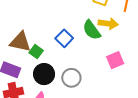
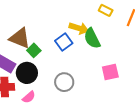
yellow arrow: (108, 24) -> (79, 28), moved
black circle: (44, 74) -> (27, 73), moved

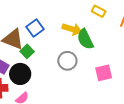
blue square: (64, 42) -> (35, 28), moved
gray circle: (64, 82) -> (67, 61), moved

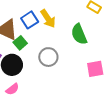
yellow arrow: (72, 29) -> (48, 19), moved, turned 36
gray circle: (67, 61) -> (48, 57), moved

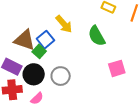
blue square: (30, 20) -> (46, 40), moved
gray circle: (48, 57) -> (61, 76), moved

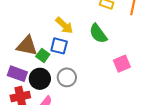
blue square: (46, 40) -> (59, 46), moved, turned -30

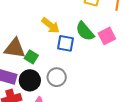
blue square: (59, 46) -> (66, 43), moved
pink square: (122, 64) -> (107, 36), moved

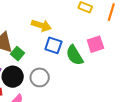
yellow arrow: (51, 25) -> (41, 25), turned -30
green semicircle: (85, 31) -> (75, 55), moved

